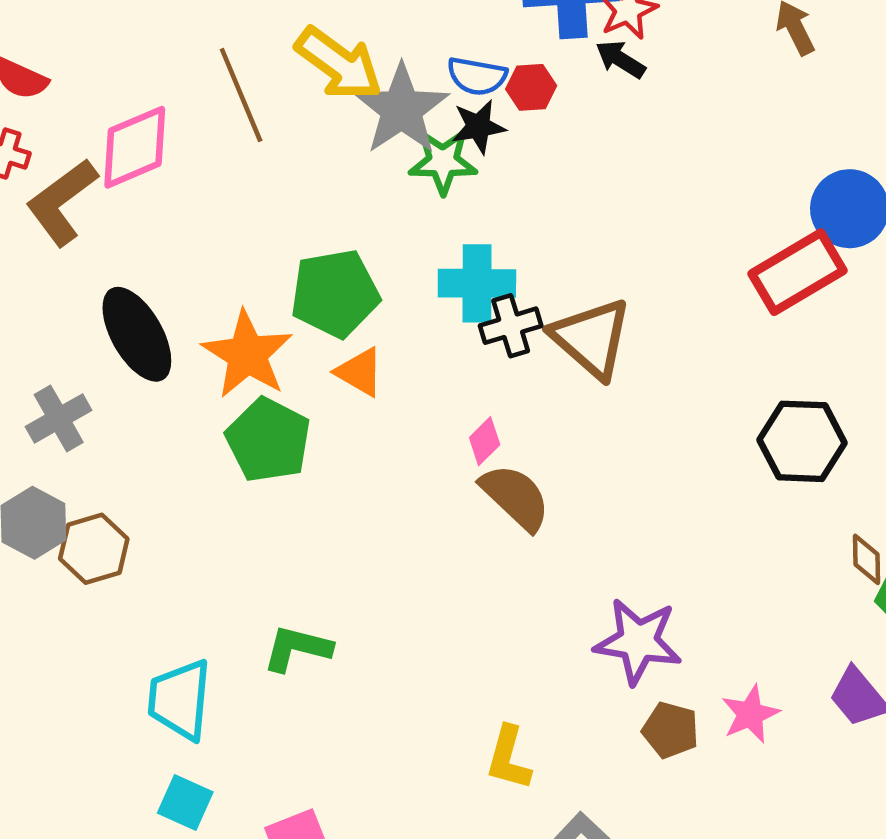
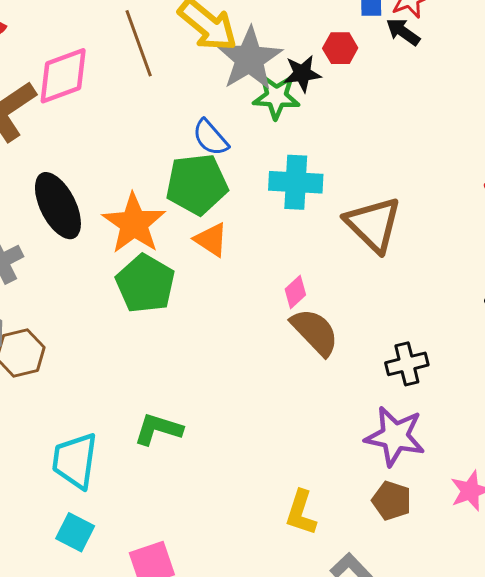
blue semicircle: (477, 76) -> (210, 138), moved, turned 36
black cross: (511, 326) -> (407, 364), moved
brown pentagon: (671, 730) -> (392, 501), moved

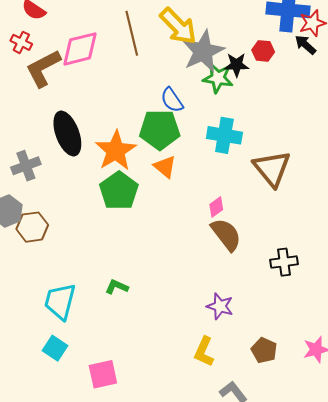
green L-shape: (158, 429) -> (117, 287), size x0.7
purple star: (395, 436) -> (220, 306), moved, size x0.7

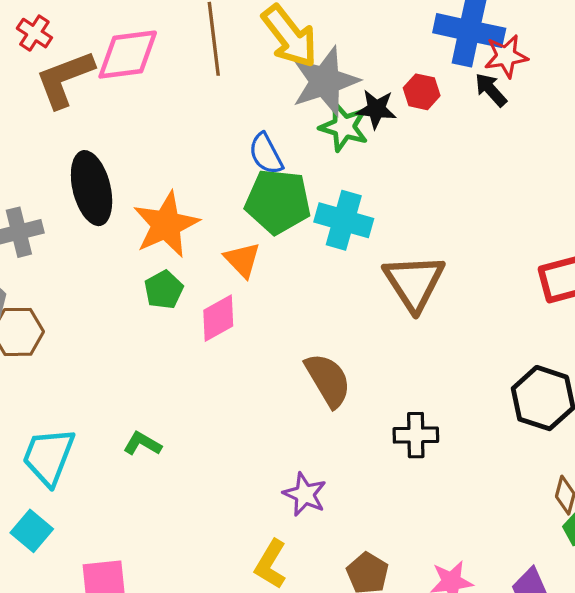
green pentagon: (160, 130) -> (278, 202), moved
green pentagon: (119, 191) -> (164, 290), size x0.6
pink diamond: (216, 207) -> (218, 318), moved, size x1.4

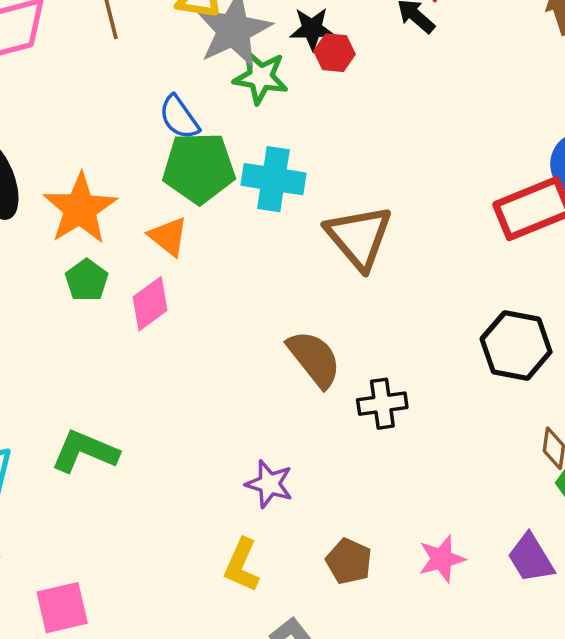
red hexagon: (422, 92) -> (335, 53), moved
black star: (376, 109) -> (312, 29), moved
brown semicircle: (328, 380) -> (314, 359), moved
green L-shape: (142, 444) -> (85, 451), size x1.6

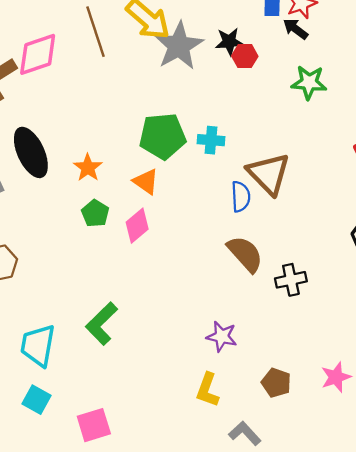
green star: (261, 77) -> (309, 82), moved
blue semicircle: (179, 117) -> (241, 197), moved, turned -144
cyan cross: (273, 179) -> (211, 140), size x0.7
orange star: (80, 209) -> (88, 168), size x0.6
green L-shape: (85, 451) -> (102, 324), turned -63

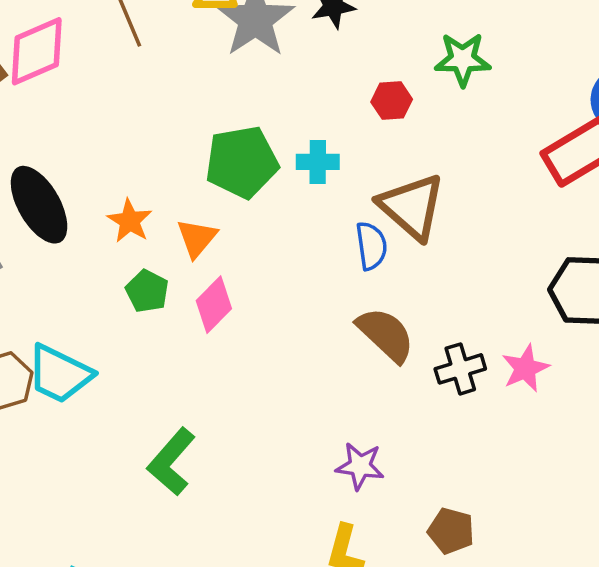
red hexagon: (245, 56) -> (392, 101), moved
orange triangle: (146, 182) -> (197, 238), moved, turned 40
cyan trapezoid: (38, 345) -> (60, 374), moved, turned -69
pink star: (336, 377) -> (525, 368), moved

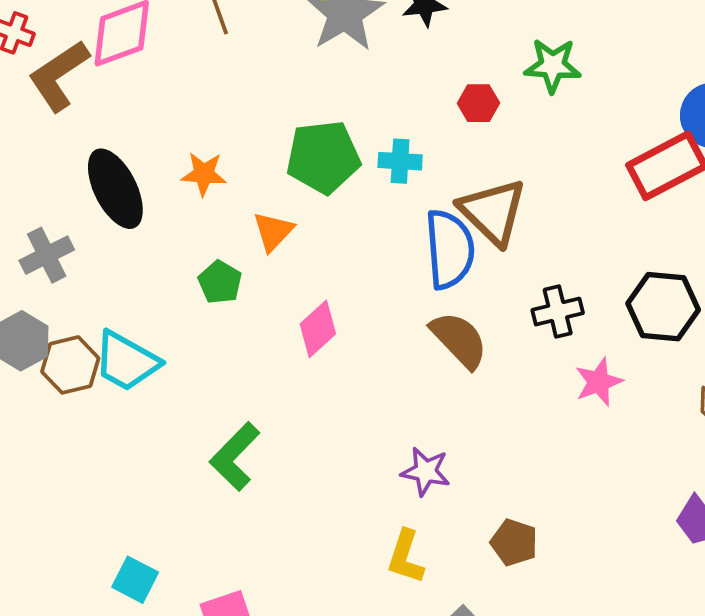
orange star: (130, 221) -> (204, 174), moved, turned -30
blue semicircle: (371, 246) -> (450, 249), size x1.6
pink diamond: (214, 305) -> (318, 329), moved
black cross: (460, 369) -> (558, 312), moved

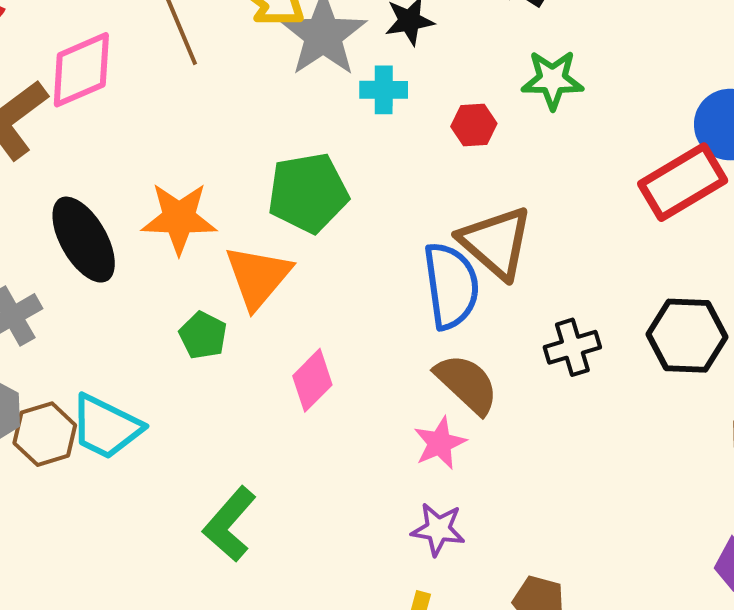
cyan cross: (400, 161) -> (384, 90), moved
orange star: (204, 174) -> (179, 218), size x1.5
orange triangle: (273, 231) -> (258, 277), size x1.5
pink star: (599, 382) -> (440, 443), moved

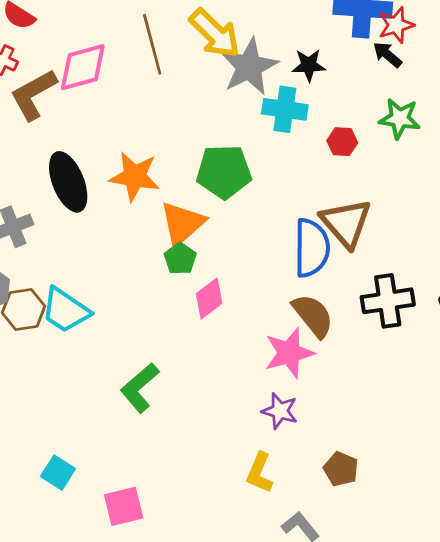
cyan cross: (384, 90) -> (285, 109), size x1.4
green pentagon: (203, 335) -> (180, 259), moved
black cross: (572, 347) -> (388, 301), size x1.4
pink star: (440, 443) -> (289, 353), size x1.4

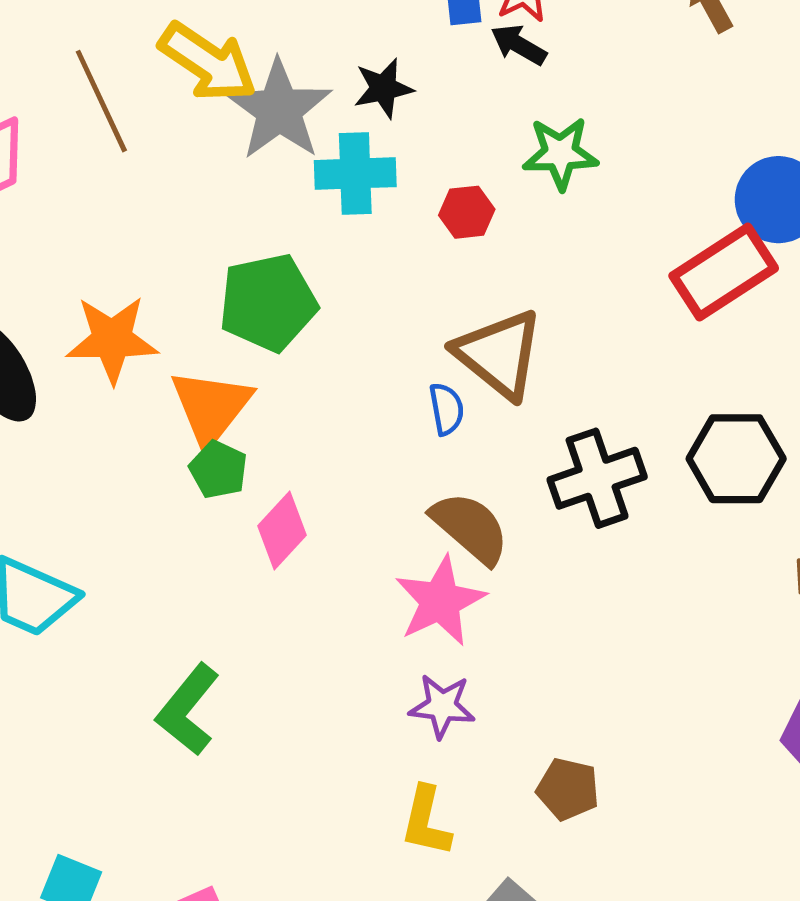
blue semicircle: (312, 248) -> (446, 409), size x0.5

